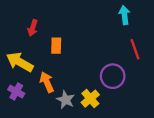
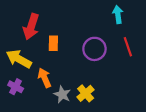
red arrow: (33, 28) -> (31, 27), size x1.6
purple circle: (113, 76) -> (94, 49), moved

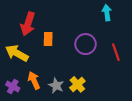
red line: (128, 47) -> (116, 52), moved
orange arrow: (44, 78) -> (34, 80), moved
purple cross: (16, 87) -> (13, 87), moved

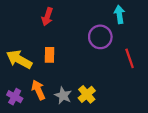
red arrow: (28, 24) -> (47, 17), moved, size x0.7
orange rectangle: (48, 39) -> (50, 55), moved
purple circle: (86, 44) -> (100, 37), moved

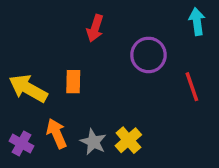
cyan arrow: (119, 14) -> (197, 22), moved
red arrow: (47, 17) -> (95, 28), moved

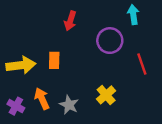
cyan arrow: (197, 22) -> (133, 15), moved
yellow arrow: (28, 88) -> (21, 65), turned 144
yellow cross: (128, 140) -> (106, 95), moved

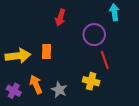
red line: (142, 64) -> (105, 60), moved
yellow cross: (106, 95) -> (91, 81), turned -35

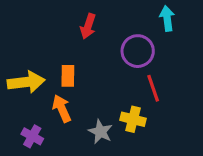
orange arrow: (36, 84) -> (62, 108), moved
gray star: (59, 90) -> (100, 132), moved
purple cross: (14, 91) -> (32, 136), moved

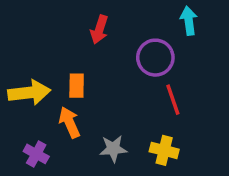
yellow cross: (133, 119) -> (164, 150), moved
gray star: (100, 132) -> (113, 149), turned -30

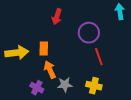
cyan arrow: (189, 21) -> (120, 12), moved
orange arrow: (69, 122) -> (50, 70), moved
purple cross: (36, 154) -> (37, 88), moved

